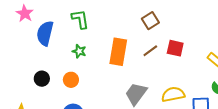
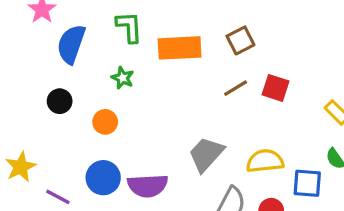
orange rectangle: (118, 52) -> (180, 48), moved, turned 72
black circle: (42, 79) -> (60, 101), moved

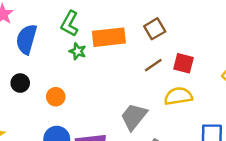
green L-shape: (129, 27) -> (70, 24), turned -145
green star: (123, 78) -> (78, 51), moved
yellow semicircle: (265, 161) -> (178, 96), moved

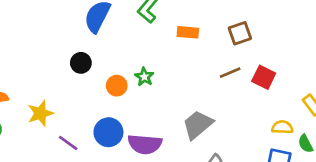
orange rectangle: (109, 37) -> (188, 32), size x0.6
green star: (78, 51) -> (144, 77), moved
yellow semicircle: (178, 96) -> (282, 127), moved, size x0.7

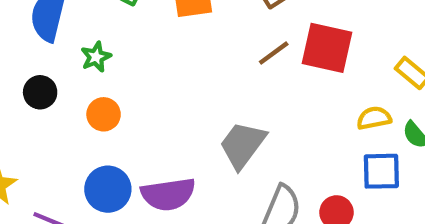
green star: (144, 77) -> (96, 57), moved, turned 30
red square: (264, 77) -> (327, 48), size x1.4

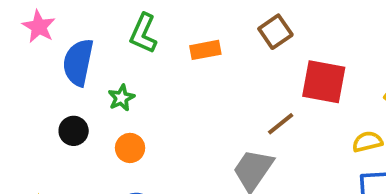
brown line: (274, 53) -> (281, 124), moved

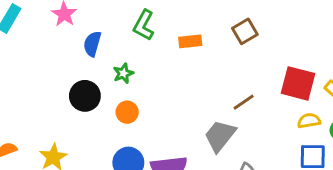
blue semicircle: (78, 62) -> (92, 44), size x0.7
red square: (324, 82) -> (298, 83), moved
black circle: (74, 131) -> (85, 96), size x1.4

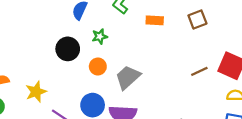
brown line: (244, 102) -> (199, 71), moved
gray trapezoid: (220, 136) -> (128, 77), moved

